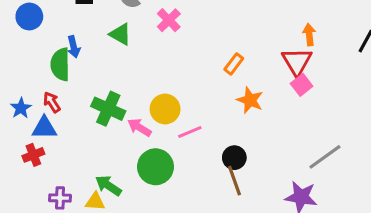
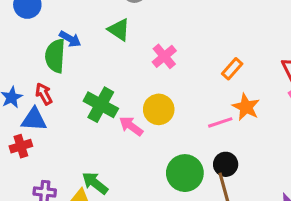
pink cross: (169, 20) -> (164, 56), moved
blue arrow: (74, 47) -> (70, 39), turned -50
pink line: (190, 132) -> (220, 122), moved
green circle: (155, 167) -> (185, 173), moved

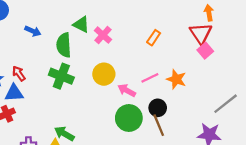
green triangle: (119, 30) -> (81, 25), moved
green semicircle: (55, 56) -> (64, 45), moved
orange star: (246, 107) -> (176, 79), moved
pink arrow: (131, 126) -> (127, 90), moved

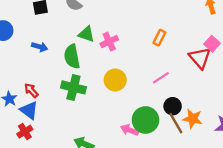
red triangle: (201, 33) -> (200, 58), moved
pink cross: (103, 35) -> (109, 42), turned 30
orange star: (176, 79) -> (193, 119), moved
pink arrow: (127, 90) -> (129, 130), moved
blue triangle: (14, 93) -> (29, 110), turned 48

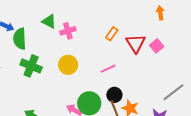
green semicircle: (72, 57) -> (20, 39), moved
red triangle: (200, 58) -> (136, 43), moved

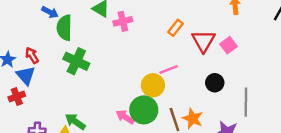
yellow circle: (68, 65) -> (153, 85), moved
gray line: (174, 92) -> (246, 102), turned -55
black circle: (114, 95) -> (215, 83), moved

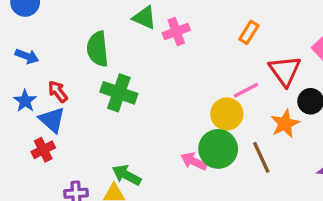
blue arrow: (50, 12) -> (27, 56), moved
red triangle: (203, 41) -> (285, 71), moved
orange star: (193, 118) -> (285, 124), moved, turned 30

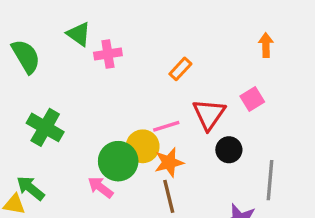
green semicircle: (98, 49) -> (26, 56), turned 144
green cross: (119, 93) -> (45, 127), moved
orange star: (285, 124) -> (169, 162), moved
green circle: (218, 149) -> (118, 161), moved

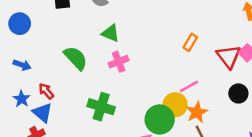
pink cross: (108, 54) -> (119, 62), moved
red triangle: (209, 114) -> (229, 56), moved

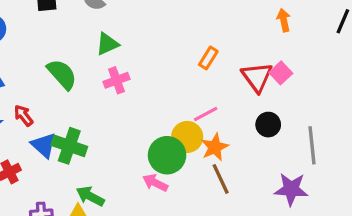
green triangle: (111, 33) -> (107, 44), turned -48
green cross: (101, 107) -> (69, 146), moved
blue triangle: (42, 113) -> (44, 145), moved

